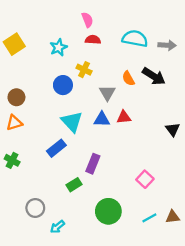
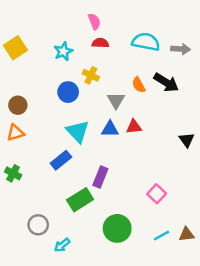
green rectangle: (74, 185) -> (80, 200), size x1.5

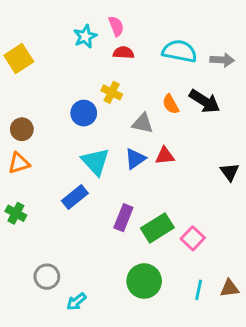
cyan star: (63, 51) -> (85, 36), moved
gray triangle: (116, 100) -> (143, 123), turned -48
blue triangle: (110, 129) -> (135, 159), turned -36
green rectangle: (80, 200) -> (157, 228), moved
cyan line: (161, 236) -> (199, 290), turned -49

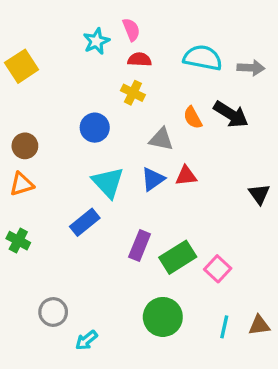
yellow cross: (112, 92) -> (133, 93), moved

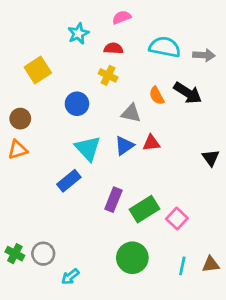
pink semicircle: (131, 30) -> (122, 17), moved, turned -90
yellow square: (22, 66) -> (38, 70), moved
green cross: (18, 241) -> (15, 254), moved

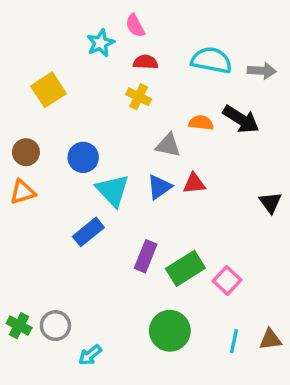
pink semicircle: (122, 17) -> (135, 26), moved, turned -96
orange semicircle: (157, 96) -> (201, 123), turned 126
blue circle: (77, 104) -> (83, 157), moved

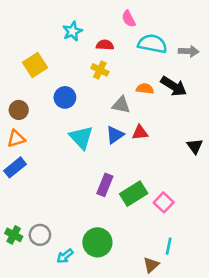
pink semicircle: (135, 26) -> (129, 19), moved
blue circle: (83, 157) -> (65, 97), moved
blue rectangle: (88, 232) -> (15, 167), moved
green circle: (170, 331) -> (97, 242), moved
brown triangle: (270, 339) -> (151, 265), moved, turned -35

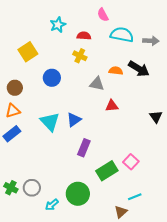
blue triangle: (115, 135) -> (74, 120), moved
cyan triangle: (81, 137) -> (50, 122), moved
green rectangle: (134, 194) -> (107, 171), moved
cyan line: (169, 246) -> (135, 197), turned 56

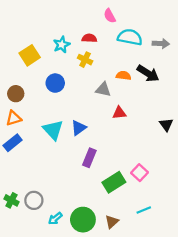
cyan star: (58, 25) -> (62, 45), moved
green circle: (78, 194) -> (83, 220), moved
brown triangle: (121, 212) -> (112, 222), moved

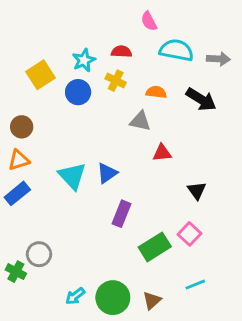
orange semicircle: (123, 76) -> (156, 92), moved
blue circle: (55, 83) -> (78, 92), moved
black triangle: (166, 125) -> (197, 191), moved
gray circle: (34, 200) -> (39, 254), moved

